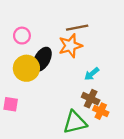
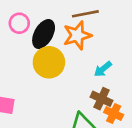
black ellipse: (42, 59) -> (44, 34), moved
yellow circle: (26, 68) -> (49, 62), moved

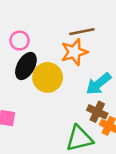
black ellipse: (44, 34) -> (26, 66), moved
cyan arrow: (103, 69) -> (98, 84), size x1.5

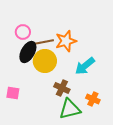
brown line: (82, 32) -> (44, 42), moved
brown cross: (97, 112) -> (62, 88), moved

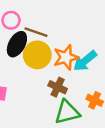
orange star: (66, 41) -> (66, 57), moved
brown line: (44, 42) -> (36, 32), turned 30

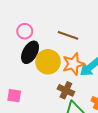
brown line: (36, 32) -> (68, 35), moved

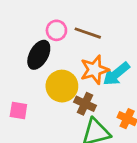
pink circle: (25, 31) -> (56, 30), moved
yellow circle: (48, 62) -> (62, 86), moved

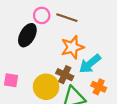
cyan arrow: (116, 74) -> (90, 64), moved
yellow circle: (62, 86) -> (46, 87), moved

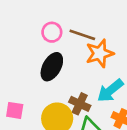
black ellipse: (27, 35) -> (52, 67), moved
orange star: (72, 47) -> (100, 53), moved

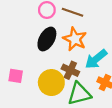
orange star: (100, 53) -> (75, 39), moved, turned -30

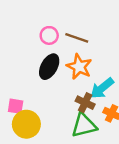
brown cross: (70, 70) -> (85, 103), moved
yellow circle: (51, 83) -> (26, 124), moved

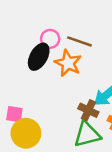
black ellipse: (49, 67) -> (39, 57), moved
orange star: (79, 67) -> (68, 63), moved

